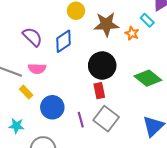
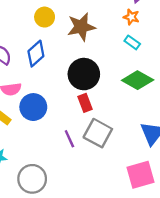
cyan rectangle: (147, 20) -> (132, 42), moved
orange star: (132, 33) -> (131, 17), moved
blue circle: (52, 107) -> (33, 107), moved

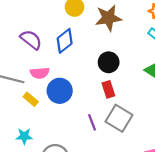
black circle: (84, 74) -> (109, 62), size x0.7

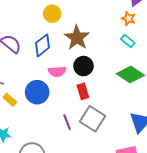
brown star: (108, 18) -> (77, 38), moved, turned -30
pink semicircle: (40, 73) -> (57, 72), moved

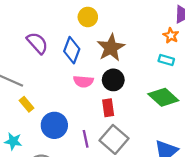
cyan rectangle: (128, 41) -> (166, 60), turned -32
blue diamond: (43, 45) -> (72, 50), turned -40
blue circle: (37, 92) -> (54, 125), moved

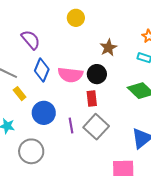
brown star: (111, 48) -> (108, 48), moved, size x0.7
blue diamond: (72, 50) -> (42, 70), moved
pink semicircle: (83, 81) -> (70, 75), size x1.4

